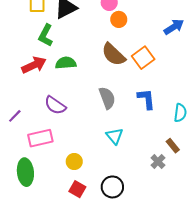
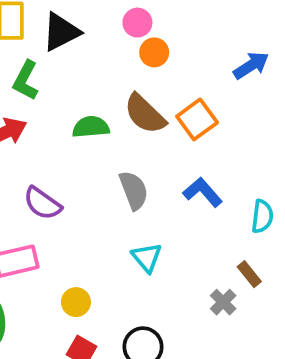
green semicircle: (66, 63) -> (91, 127), moved
blue L-shape: (146, 99) -> (203, 192), turned -35

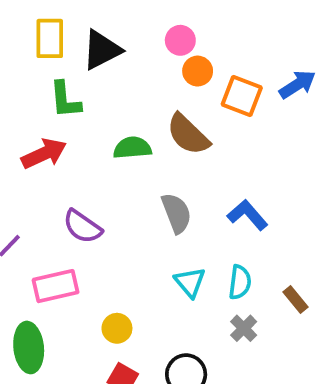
green L-shape: (26, 80) -> (65, 100), turned -33
orange square: (197, 119) -> (242, 96), moved, turned -33
cyan semicircle: (262, 216) -> (240, 282), moved
gray cross: (223, 302) -> (244, 328), moved

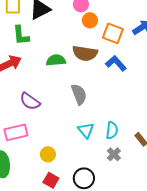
brown semicircle: (188, 134) -> (85, 53), turned -35
blue L-shape: (248, 215) -> (116, 63), moved

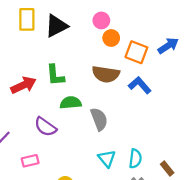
green L-shape: (21, 35) -> (55, 75), moved
green semicircle: (56, 60) -> (71, 103), moved
pink rectangle: (16, 132) -> (30, 161), size x0.7

